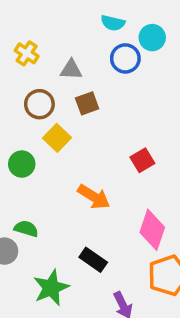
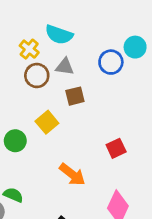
cyan semicircle: (113, 23) -> (59, 35), moved, size x1.4
brown circle: (39, 104) -> (37, 75), moved

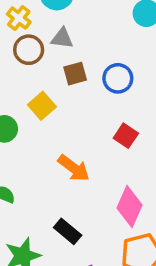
blue circle: (111, 62) -> (118, 78), moved
red square: (116, 148) -> (126, 136), turned -30

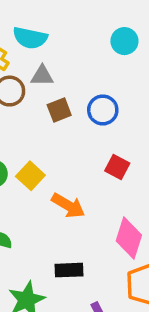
yellow square: (42, 106) -> (30, 176), moved
black rectangle: (68, 231) -> (69, 270), turned -36

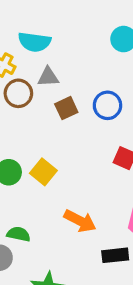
orange arrow: (68, 206) -> (80, 221), moved
black rectangle: (69, 270) -> (115, 255), moved

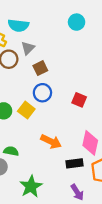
gray triangle: (48, 77) -> (28, 48), turned -40
blue circle: (107, 105) -> (42, 93), moved

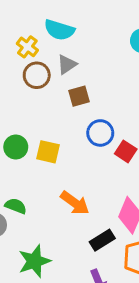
blue circle: (42, 93) -> (100, 133), moved
yellow square: (26, 110) -> (48, 152), turned -35
black rectangle: (75, 163) -> (102, 240), turned -35

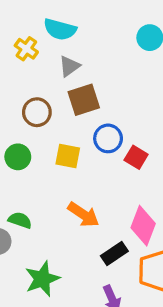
brown circle: (37, 75) -> (37, 112), moved
brown square: (79, 96) -> (84, 100), size x1.4
yellow square: (48, 152) -> (68, 156), moved

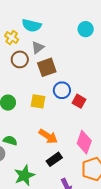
brown circle: (37, 112) -> (20, 59), moved
black rectangle: (114, 253) -> (54, 159), moved

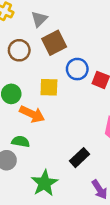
brown circle: (20, 59) -> (19, 50), moved
orange arrow: (48, 136) -> (32, 114), moved

